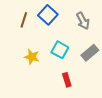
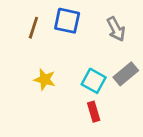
blue square: (48, 15) -> (67, 21), turned -30
cyan square: (60, 50) -> (94, 81), moved

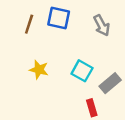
gray rectangle: (126, 74) -> (110, 83), moved
red rectangle: (94, 112) -> (92, 108), moved

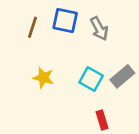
gray arrow: (102, 25) -> (99, 29), moved
gray rectangle: (110, 83) -> (122, 76), moved

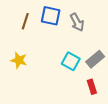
yellow star: (43, 78) -> (19, 60), moved
red rectangle: (102, 120) -> (92, 87), moved

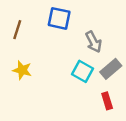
brown line: (25, 21) -> (17, 30), moved
gray arrow: (77, 22) -> (94, 42), moved

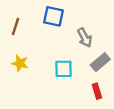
cyan square: (82, 71) -> (63, 69), moved, turned -30

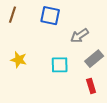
brown line: (16, 26) -> (12, 15), moved
gray arrow: (85, 38) -> (79, 36), turned 84

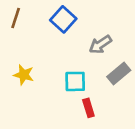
blue square: (50, 16) -> (63, 19), turned 30
red rectangle: (91, 86) -> (88, 108), moved

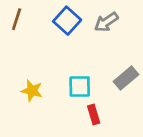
gray arrow: (100, 44) -> (106, 22), moved
yellow star: (24, 75) -> (32, 91), moved

